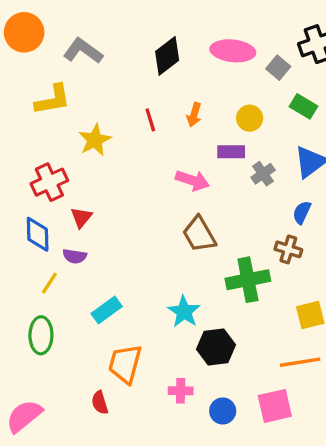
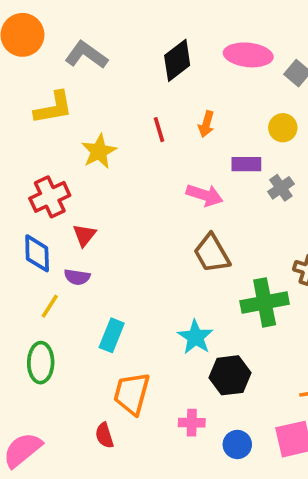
yellow circle: (250, 118) -> (283, 128), moved
cyan rectangle: (107, 310) -> (112, 335), turned -32

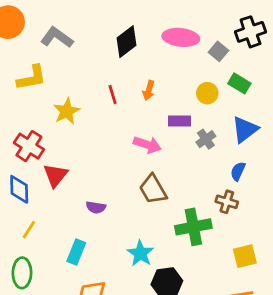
red cross: (50, 197) -> (29, 146), turned -32
red triangle: (84, 235) -> (55, 175), size x1.4
purple semicircle: (77, 277) -> (96, 207), moved

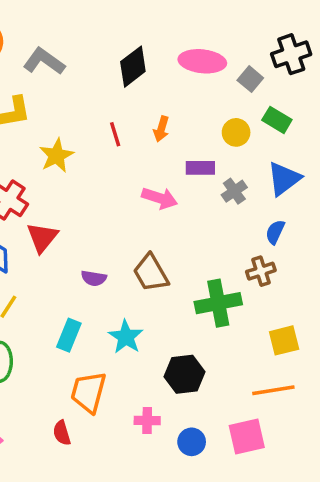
brown trapezoid: (153, 189) -> (151, 273), moved
brown cross: (227, 202) -> (261, 271), turned -35
cyan star: (140, 253) -> (126, 337), moved

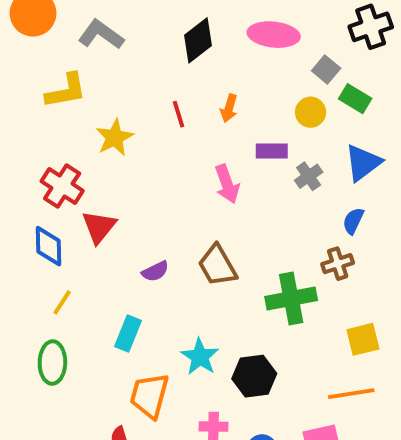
gray square: (250, 79) -> (326, 69), moved
pink arrow: (160, 198) -> (227, 184), turned 52
purple semicircle: (94, 278) -> (155, 271), turned -35
cyan star: (126, 337) -> (200, 357), moved

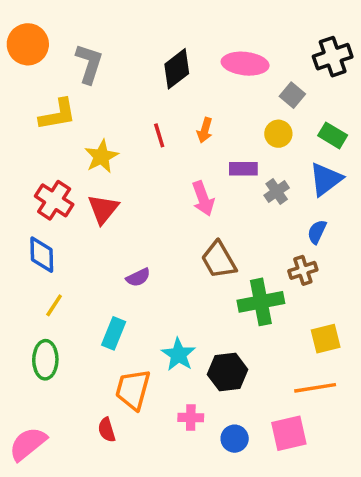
gray L-shape: (101, 35) -> (89, 64), turned 72
green rectangle: (355, 99) -> (333, 135), moved
red triangle: (99, 227) -> (103, 209), moved
brown trapezoid: (217, 266) -> (219, 260), moved

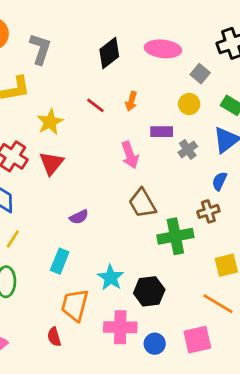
red line: (159, 135) -> (95, 105), turned -36
orange line: (315, 388) -> (218, 304), turned 40
pink cross: (191, 418) -> (120, 327), size x1.6

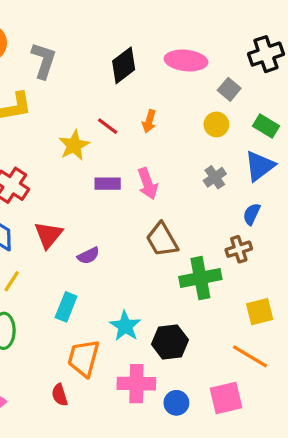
yellow star: (50, 122) -> (74, 145), moved
purple rectangle: (162, 132) -> (108, 184), moved
red triangle: (51, 163) -> (48, 235), moved

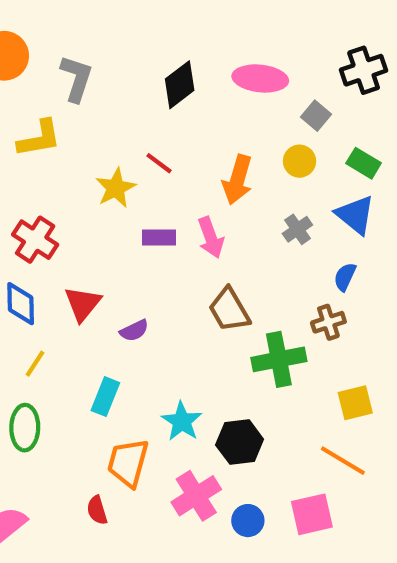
orange arrow: (149, 121) -> (238, 180), moved, size x1.6
blue triangle: (260, 166) -> (355, 215), turned -44
pink cross: (136, 384) -> (196, 496), turned -33

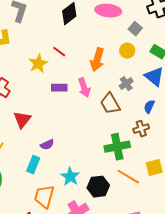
brown trapezoid: (229, 310) -> (110, 104), moved
purple semicircle: (134, 330) -> (47, 145), moved
orange line: (343, 461) -> (128, 177), moved

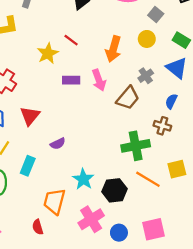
brown trapezoid: (110, 104) -> (128, 98), turned -110
brown cross: (141, 129) -> (162, 126), turned 35
cyan rectangle: (33, 165) -> (28, 166), moved

